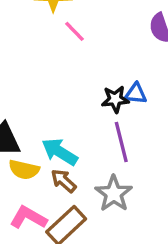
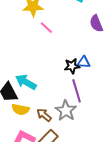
cyan arrow: (60, 152) -> (26, 82), moved
gray star: (114, 194) -> (66, 111), moved

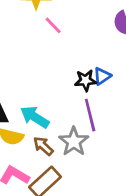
blue triangle: (84, 62) -> (102, 76), turned -40
cyan arrow: (26, 82) -> (35, 117), moved

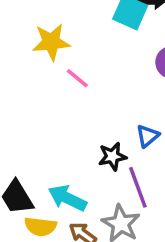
black star: (86, 80) -> (112, 156), moved

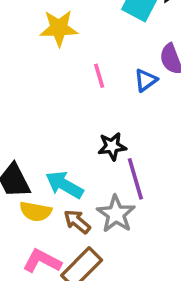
pink line: (77, 78) -> (99, 76), moved, turned 30
blue triangle: (147, 136) -> (146, 80), moved

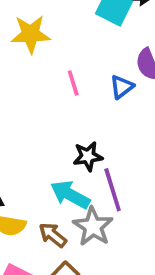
cyan arrow: (64, 185) -> (70, 195), moved

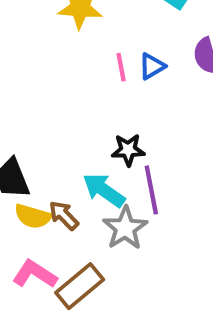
blue triangle: (122, 87) -> (152, 66), moved
brown arrow: (53, 235) -> (64, 215), moved

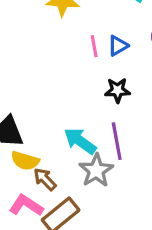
black star: (128, 150) -> (117, 90), moved
brown arrow: (64, 215) -> (45, 179), moved

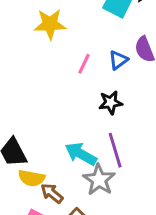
pink line: (94, 46) -> (84, 64), turned 42
blue triangle: (118, 46) -> (118, 60), moved

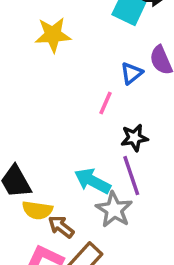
pink line: (84, 64) -> (105, 103), moved
black star: (111, 103) -> (134, 138), moved

